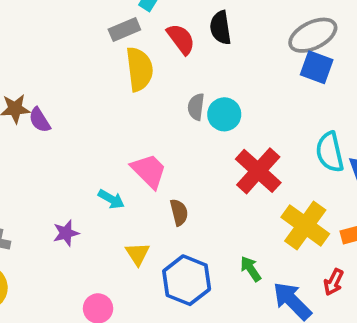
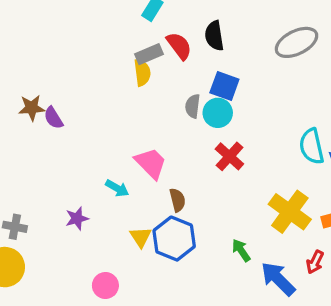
gray rectangle: (124, 30) -> (149, 54), moved
blue square: (317, 67) -> (224, 86), moved
yellow semicircle: (139, 69) -> (142, 73), size x0.7
red cross: (258, 171) -> (229, 156), moved, size x0.7
blue hexagon: (187, 280) -> (174, 239), moved

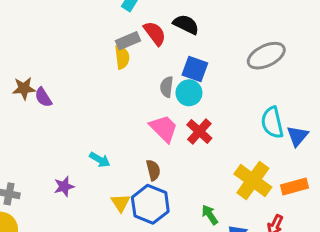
black semicircle: (214, 36) -> (186, 24), turned 125
gray ellipse: (297, 42) -> (266, 56), moved
pink trapezoid: (151, 163) -> (164, 128), moved

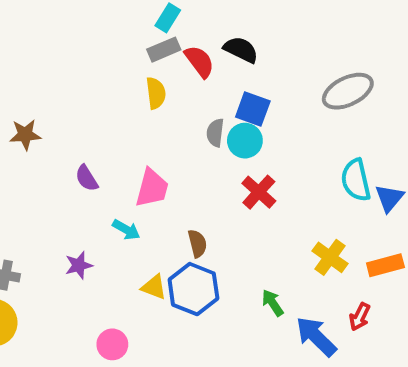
gray rectangle: (128, 41) -> (164, 50), moved
purple semicircle: (43, 97) -> (87, 178), moved
pink trapezoid: (164, 128) -> (152, 188), moved, turned 60
yellow cross: (253, 181) -> (330, 257), size x0.7
yellow triangle: (121, 203) -> (154, 287), turned -36

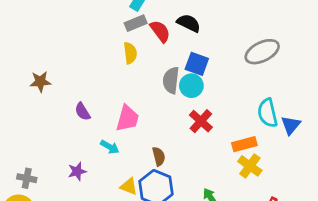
gray semicircle: (215, 133) -> (171, 80), size x1.4
orange rectangle: (385, 265) -> (244, 144), moved

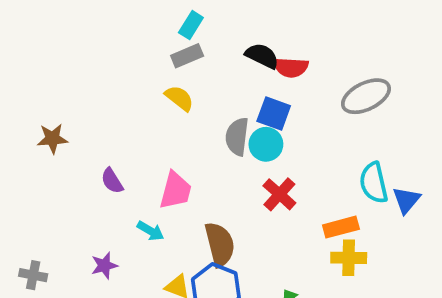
red semicircle: (160, 31) -> (291, 67), moved, turned 130
yellow semicircle: (130, 53) -> (179, 98), turned -45
brown semicircle: (159, 156) -> (220, 244), size x1.6
yellow cross: (250, 166) -> (349, 258), turned -35

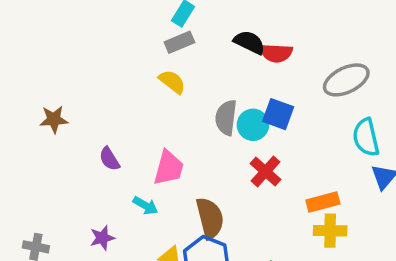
blue square: (274, 114) -> (278, 114), moved
cyan semicircle: (374, 183) -> (366, 137), moved

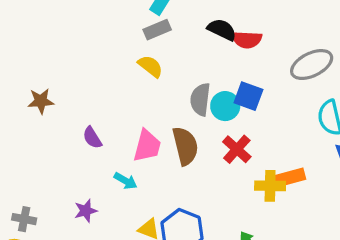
brown semicircle: (210, 218) -> (185, 146), moved
yellow cross: (330, 231) -> (270, 186), moved

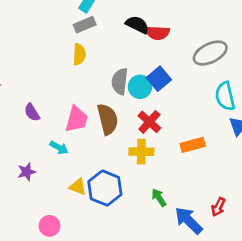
yellow semicircle: (150, 66) -> (79, 54), turned 55
blue square: (248, 96) -> (159, 79), turned 30
yellow cross: (270, 186) -> (141, 152), moved

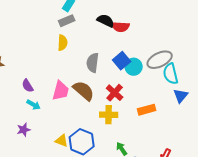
gray ellipse: (210, 53) -> (160, 60), moved
cyan circle: (140, 87) -> (134, 67), moved
brown semicircle: (108, 119) -> (84, 91), turned -35
cyan arrow: (59, 148) -> (34, 105), moved

